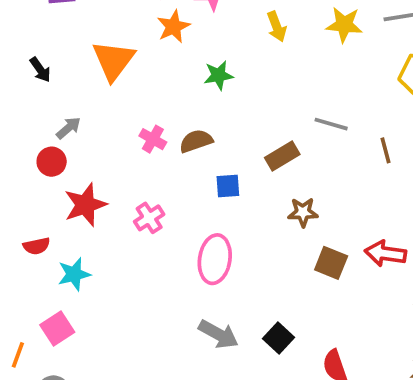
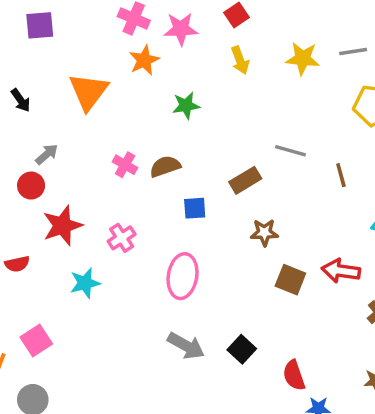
cyan star: (74, 274) -> (85, 283), moved

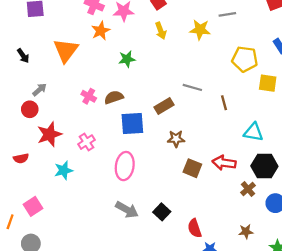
gray line: (353, 52) -> (227, 14), moved
blue square: (195, 208) -> (132, 123), size x1.6

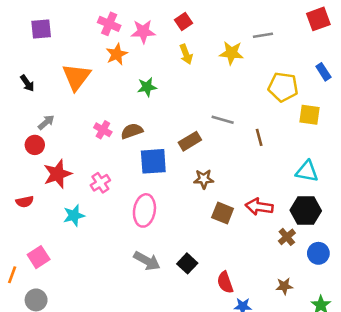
cyan triangle: (254, 132) -> (307, 171), moved

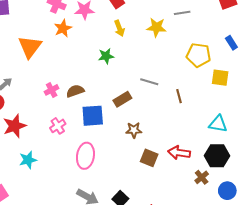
green star: (147, 87) -> (106, 56), moved
pink cross: (103, 130) -> (52, 90), turned 32
pink cross: (100, 183) -> (58, 126), moved

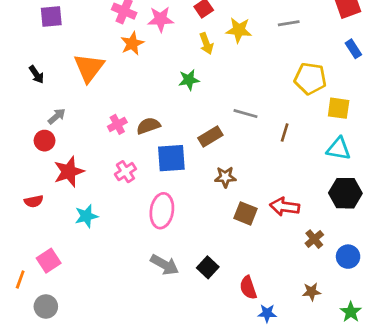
yellow star: (156, 27) -> (239, 30), moved
blue rectangle: (231, 43) -> (353, 49), moved
brown line: (179, 96) -> (285, 132), turned 32
cyan triangle: (218, 124) -> (339, 149), moved
black hexagon: (217, 156) -> (345, 193), moved

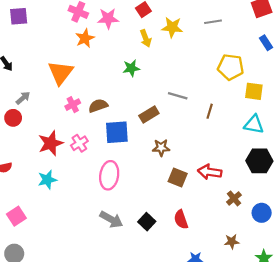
orange triangle: (89, 68) -> (61, 73), moved
red star: (69, 172) -> (51, 143), moved
red semicircle: (248, 288) -> (181, 219), moved

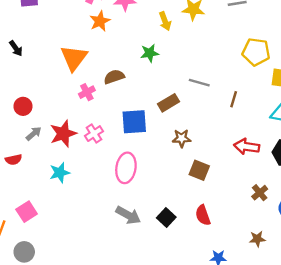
gray arrow: (23, 98) -> (34, 134), moved
brown semicircle: (98, 106) -> (114, 77), moved
red arrow: (210, 172) -> (247, 147), moved

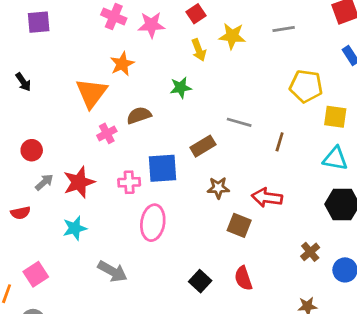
orange star: (100, 21) -> (122, 64), moved
pink cross: (94, 134) -> (129, 182), moved, turned 30
red arrow: (247, 147) -> (267, 198), moved
gray arrow: (128, 215) -> (112, 271), moved

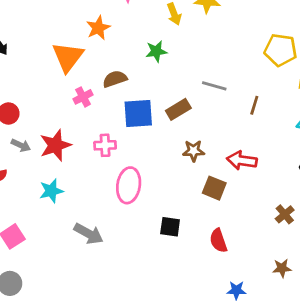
blue square: (163, 168) -> (138, 113), moved
gray arrow: (44, 182) -> (21, 145), turned 66
black square: (200, 281) -> (170, 227), moved, turned -35

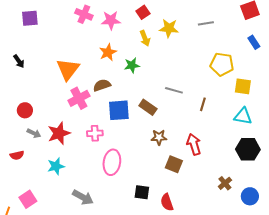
orange star: (98, 28) -> (108, 52), moved
pink cross: (83, 97) -> (79, 98), size x1.5
brown rectangle: (178, 109) -> (148, 107), turned 66
red arrow: (242, 160) -> (194, 144), turned 65
red semicircle: (218, 241) -> (167, 202), moved

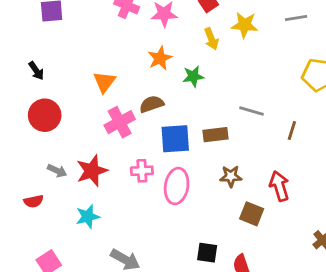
orange triangle: (68, 69) -> (104, 82), size x0.7
brown rectangle: (148, 107) -> (215, 135), turned -42
red circle: (25, 110) -> (45, 115), moved, size x1.5
pink ellipse: (112, 162) -> (177, 186), moved

